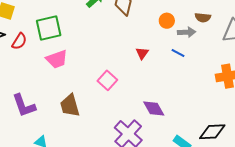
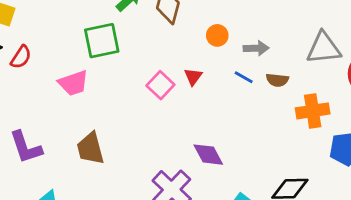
brown semicircle: (203, 18) -> (277, 80), moved
orange circle: (167, 21) -> (217, 35), moved
green square: (49, 28) -> (102, 41), moved
pink square: (107, 80) -> (160, 85), moved

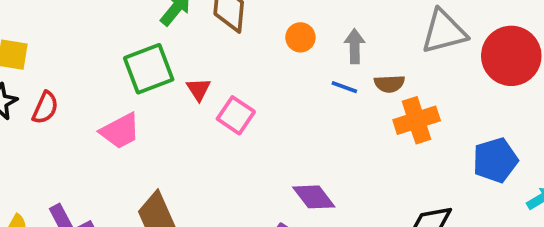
gray arrow: (256, 48) -> (355, 46), turned -80
red triangle: (193, 77) -> (199, 89), moved
orange cross: (313, 111) -> (417, 120), moved

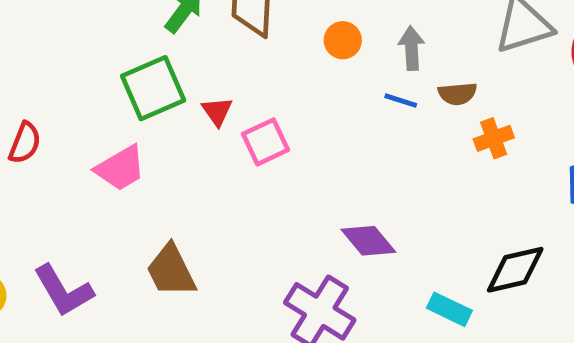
pink square: (236, 115) -> (265, 142), turned 33
orange cross: (417, 120) -> (494, 138), size x0.7

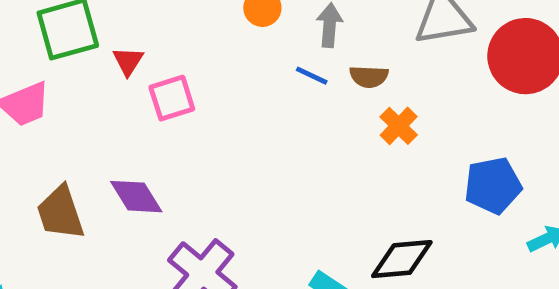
orange cross: (494, 138) -> (399, 126), turned -33
purple diamond: (368, 241) -> (136, 197), moved

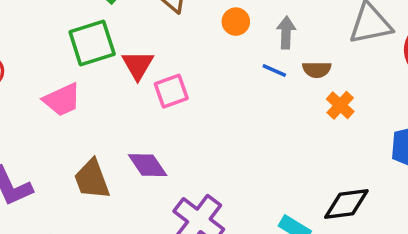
red triangle: (128, 61) -> (138, 65), size x1.4

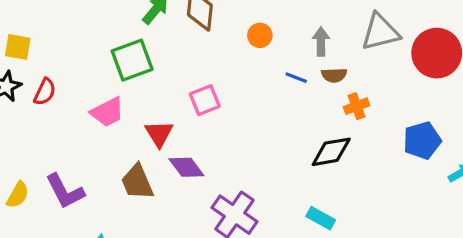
gray arrow: (286, 33) -> (321, 42), moved
red triangle: (138, 65) -> (159, 134), moved
orange cross: (340, 105) -> (356, 106), turned 30
black diamond: (346, 204) -> (331, 152), moved

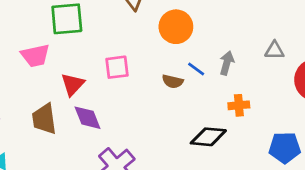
gray triangle: (380, 32) -> (274, 50), size x0.6
orange circle: (260, 35) -> (176, 27), size x1.6
gray arrow: (321, 42) -> (227, 63), moved
brown semicircle: (334, 75) -> (173, 81), moved

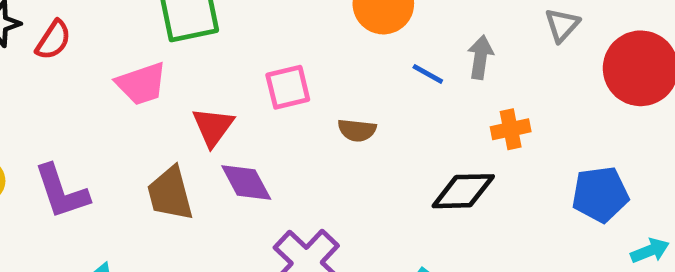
gray triangle: (274, 50) -> (562, 25), turned -42
brown semicircle: (173, 81) -> (357, 130), moved

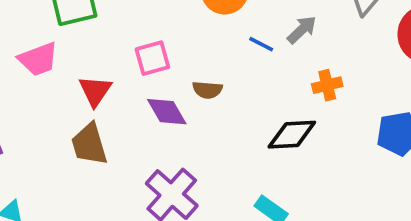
gray arrow: (480, 57) -> (302, 30), turned 40
purple diamond: (246, 182) -> (167, 112), moved
brown trapezoid: (170, 194) -> (89, 144), moved

